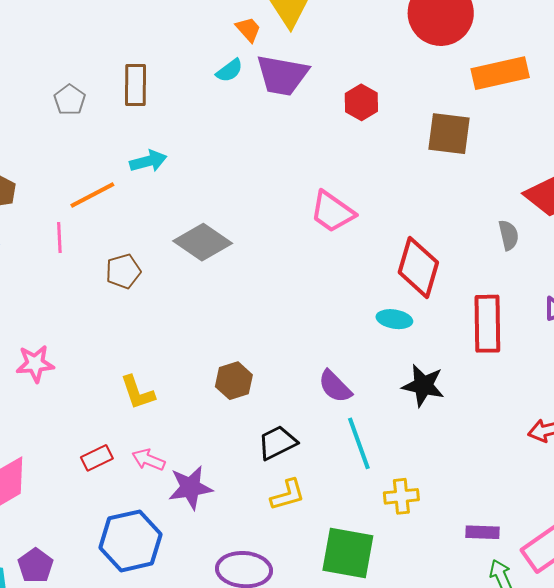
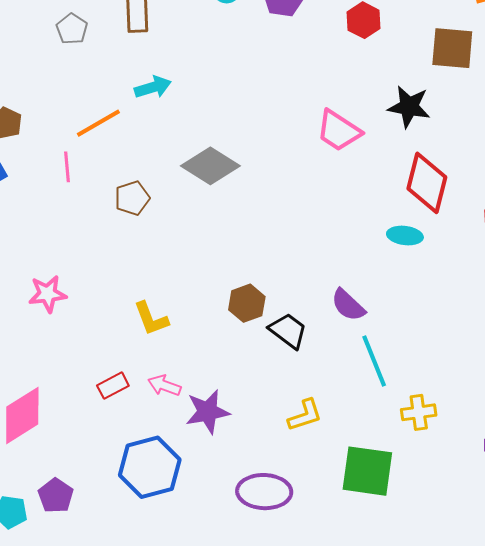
black star: (423, 386) -> (409, 107), moved
black trapezoid: (277, 443) -> (288, 331), moved, turned 66

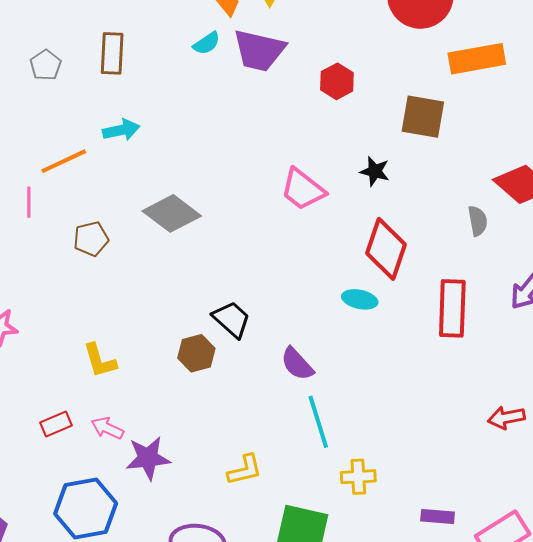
black star: (409, 107) -> (375, 171), size x0.7
black trapezoid: (288, 331) -> (232, 319), moved

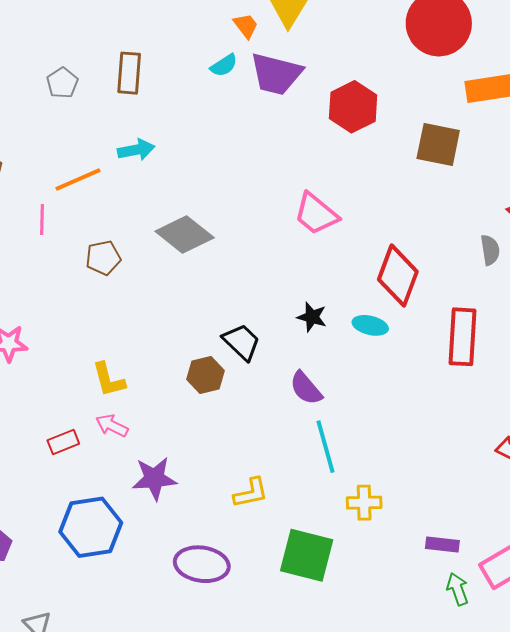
red hexagon: (337, 81) -> (353, 107), size x1.4
black star: (375, 171) -> (312, 317), moved
pink arrow: (107, 428) -> (112, 426), moved

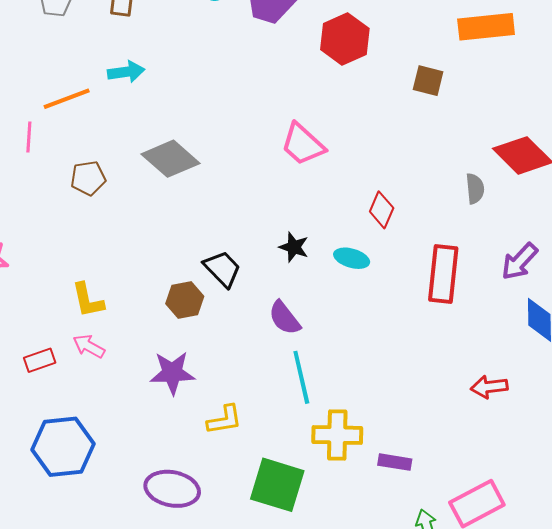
brown square: (438, 144) -> (428, 81), size x0.7
red diamond: (398, 276) -> (382, 210), size x0.6
purple star: (154, 478) -> (172, 373), moved
yellow cross: (364, 503) -> (337, 435), size x1.4
purple rectangle: (442, 544) -> (395, 462), moved

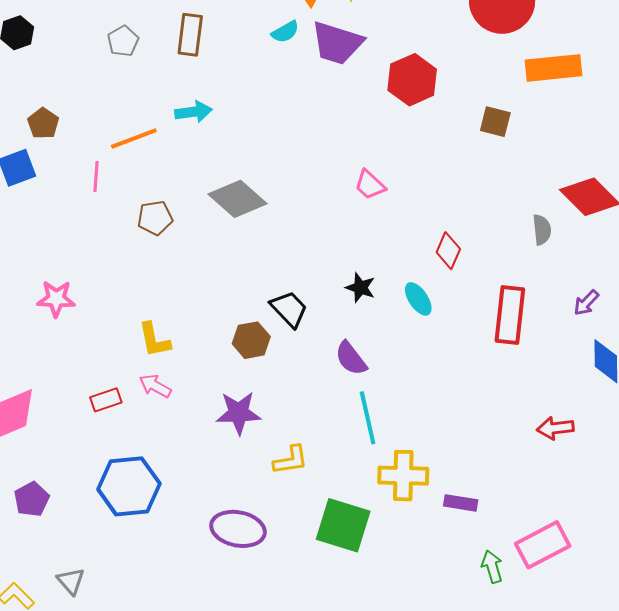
pink trapezoid: (303, 144) -> (370, 185), size x0.7
cyan ellipse: (352, 258) -> (418, 299), turned 40
purple arrow: (520, 261) -> (586, 303), size x0.7

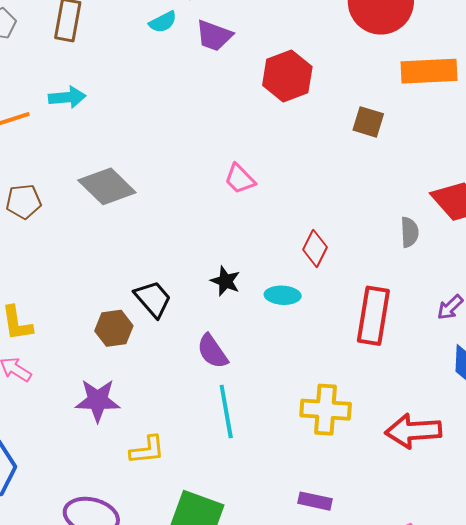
purple trapezoid: (337, 43) -> (214, 36), size x0.7
cyan ellipse: (418, 299) -> (283, 295), turned -56
red arrow: (555, 428) -> (413, 431), size x1.5
yellow cross: (403, 476) -> (326, 410), moved

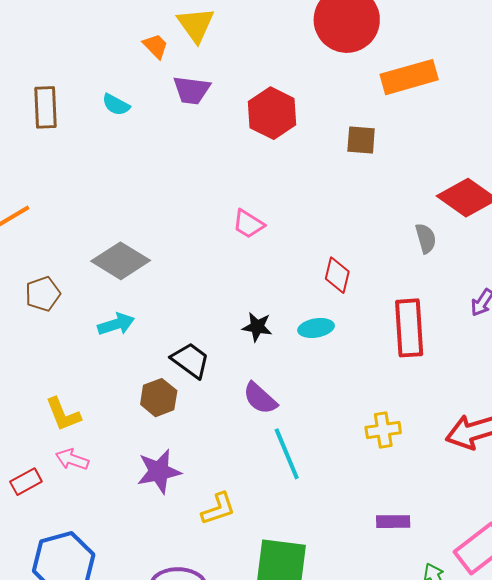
cyan semicircle: (163, 22) -> (116, 105), moved, turned 68
cyan arrow: (67, 97) -> (116, 324), moved
yellow cross: (326, 410) -> (383, 430), size x0.7

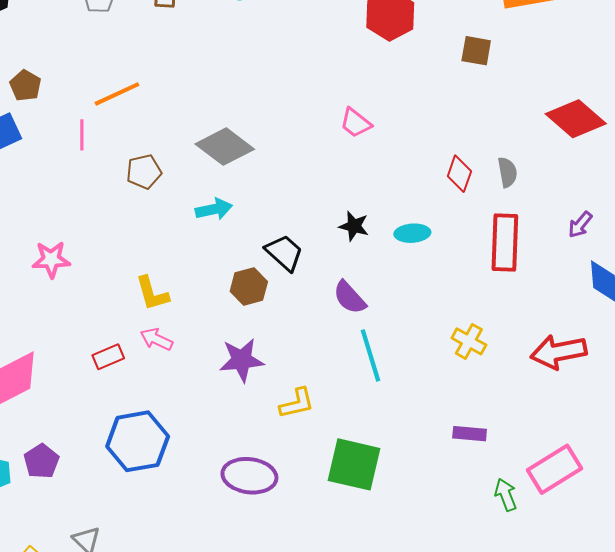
gray semicircle: (426, 238) -> (507, 172), moved
red diamond: (337, 275) -> (459, 174), moved
yellow cross: (383, 430) -> (469, 341), turned 32

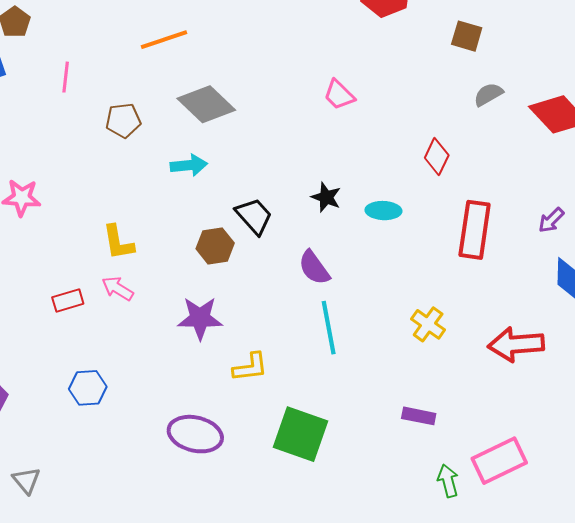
orange line: (117, 94) -> (164, 40), moved
gray semicircle: (507, 172) -> (488, 94), moved, turned -116
blue hexagon: (138, 441) -> (88, 388), size x0.6

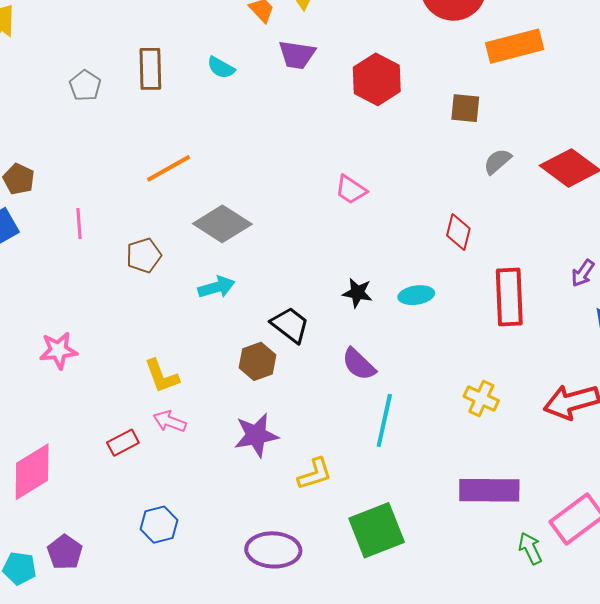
cyan line: (329, 328) -> (384, 420), turned 34
purple rectangle: (419, 416) -> (489, 490), size x1.8
green square: (300, 434) -> (377, 530), turned -30

